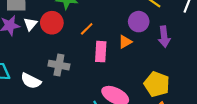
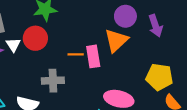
orange line: (87, 29) -> (76, 54), moved, turned 56
orange triangle: (125, 42) -> (116, 41), size x1.6

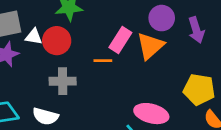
white triangle: (13, 45) -> (34, 37), moved, turned -49
pink rectangle: (93, 56) -> (120, 40), moved, turned 40
gray cross: (53, 81) -> (63, 81), moved

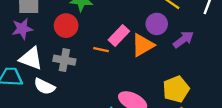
purple arrow: (196, 30) -> (183, 39), turned -120
white triangle: (34, 37) -> (31, 59), moved, size x1.6
yellow pentagon: (199, 89) -> (176, 89), turned 30

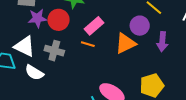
purple star: (22, 29) -> (37, 18), moved
pink rectangle: (119, 35) -> (94, 26), moved
purple arrow: (183, 39) -> (162, 42), turned 126

